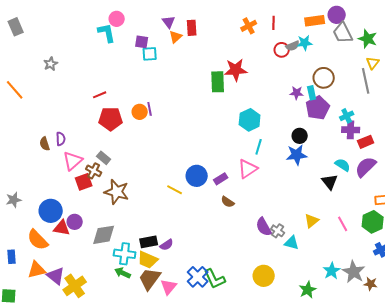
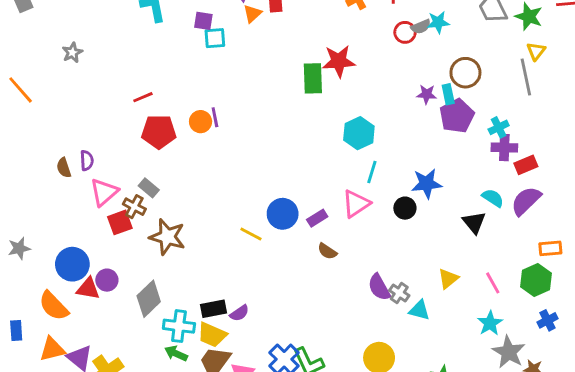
black circle: (300, 136) -> (405, 208), moved
gray diamond: (104, 235) -> (149, 299), turned -35
cyan star: (332, 271) -> (490, 323), moved

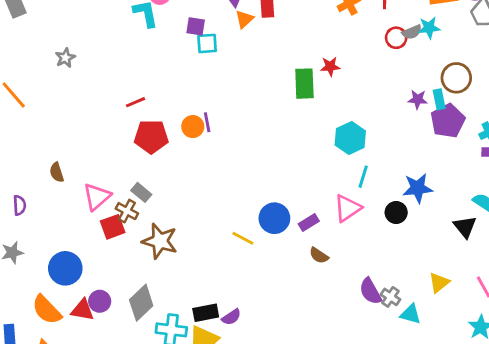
red star: (339, 61) -> (330, 66), size x0.6
purple semicircle: (87, 161) -> (19, 205), moved
purple circle: (107, 280) -> (100, 301), moved
red triangle: (88, 289) -> (82, 310), moved

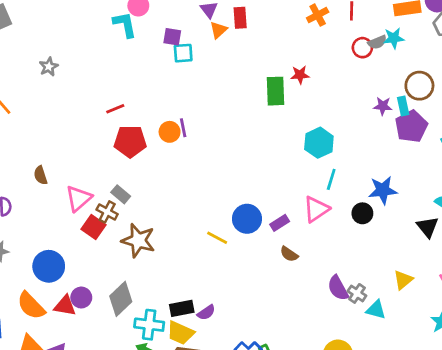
red square: (113, 227) -> (94, 227), turned -35

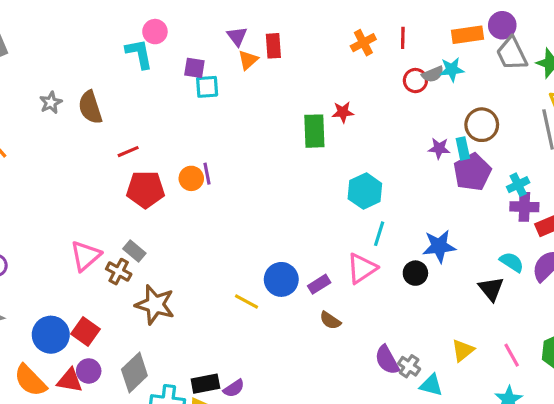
brown semicircle: (41, 175) -> (90, 107), moved, size x1.5
red square: (94, 227) -> (86, 332), moved

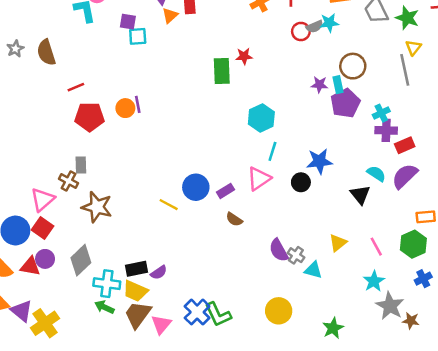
gray rectangle: (134, 251) -> (81, 165), turned 49
pink triangle: (86, 256) -> (43, 200), moved

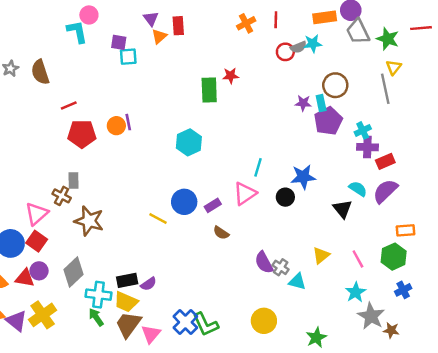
cyan hexagon: (261, 118) -> (189, 142), moved
green arrow: (104, 307) -> (96, 317), turned 30
yellow cross: (45, 323) -> (43, 315), moved

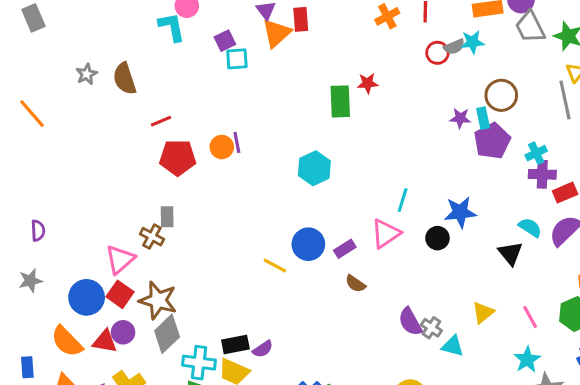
orange triangle: (159, 36) -> (276, 33), size x1.5
purple square: (119, 42) -> (225, 41), turned -35
brown star: (89, 221) -> (158, 300), moved

